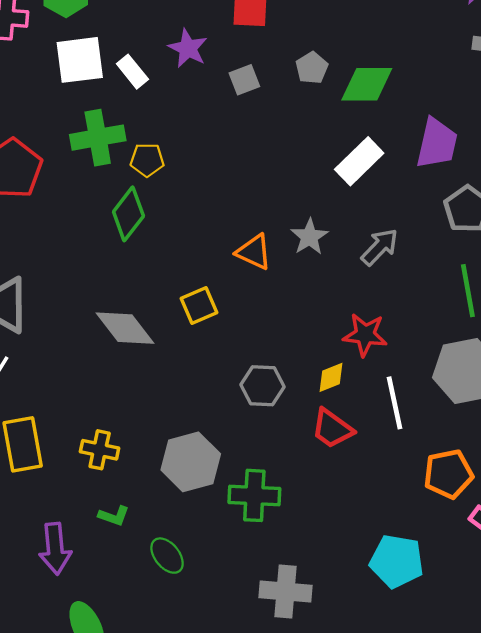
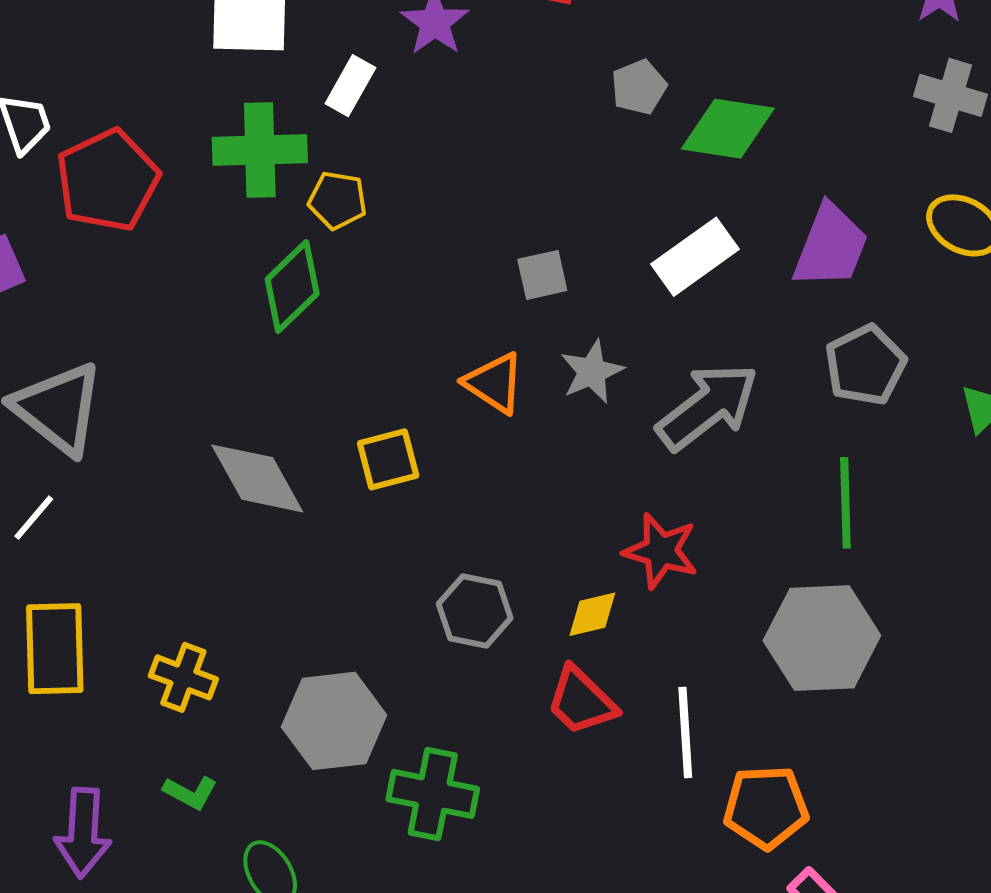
white rectangle: (132, 72) -> (350, 86), moved, turned 60
gray square: (244, 80) -> (542, 275), moved
gray arrow: (380, 247) -> (708, 407), size x1.5
white line: (395, 403) -> (685, 733), moved

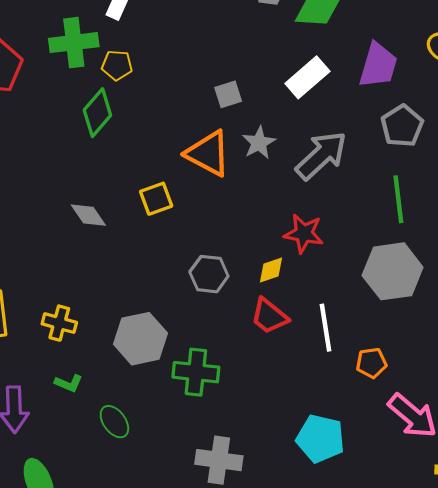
orange triangle: (494, 383) -> (208, 153), size x1.4
gray diamond: (257, 478) -> (88, 215), size x0.7
orange pentagon: (766, 807) -> (371, 363), size x0.7

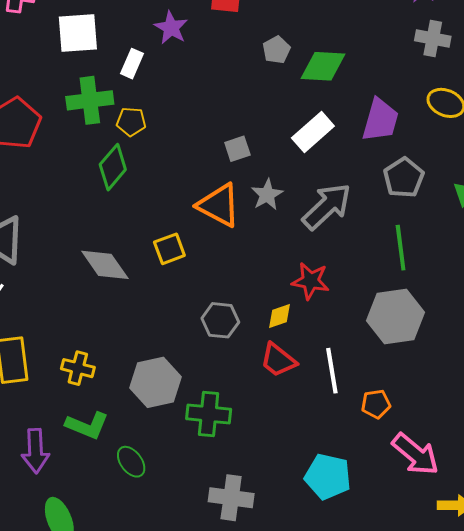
gray diamond: (88, 215) -> (105, 265), size x1.4
green L-shape: (69, 383) -> (87, 425), size x1.6

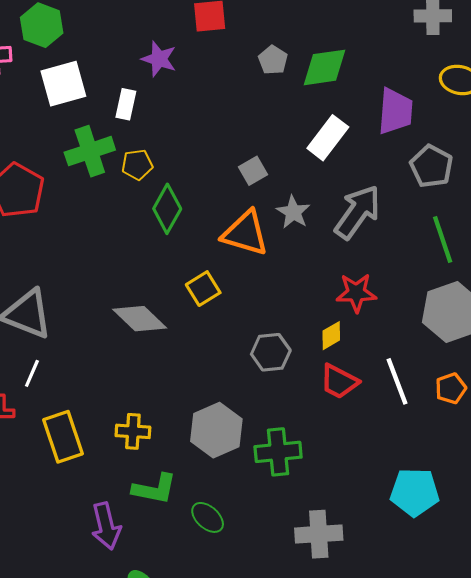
green diamond: (113, 167) -> (167, 209), moved
orange pentagon: (376, 404) -> (451, 388), moved

